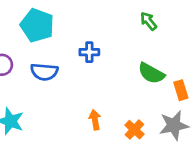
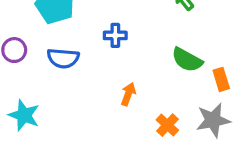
orange arrow: (95, 120) -> (128, 94), moved, turned 30

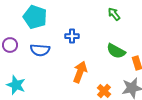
orange arrow: (128, 94) -> (80, 72), size x1.5

